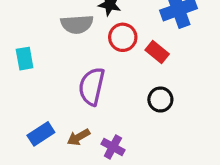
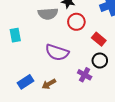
red rectangle: (157, 52) -> (99, 39), moved
purple semicircle: (92, 86) -> (57, 52), turned -85
purple cross: (113, 147) -> (85, 75), moved

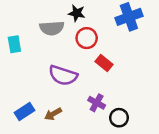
cyan rectangle: (15, 35) -> (14, 44), moved
red rectangle: (99, 39) -> (104, 63), moved
black circle: (100, 61) -> (119, 118), moved

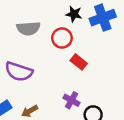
black star: (77, 13) -> (74, 14), moved
purple semicircle: (63, 75) -> (19, 72), moved

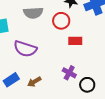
red rectangle: (79, 62) -> (75, 41), turned -40

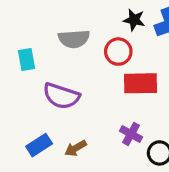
red rectangle: (75, 41) -> (140, 83), size x1.5

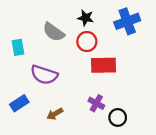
black star: (134, 20) -> (86, 18), moved
gray semicircle: (74, 39) -> (54, 32), turned 40
blue rectangle: (39, 145) -> (19, 103), moved

